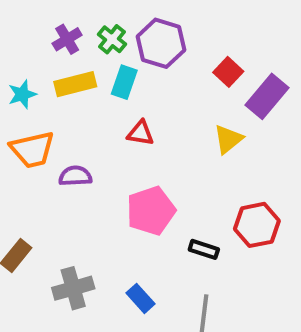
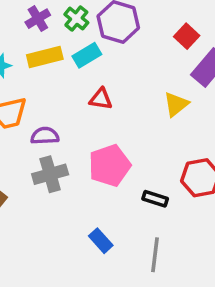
red square: (228, 72) -> (187, 36), moved
cyan rectangle: (124, 82) -> (87, 55), turned 40
gray cross: (73, 288) -> (50, 174), moved

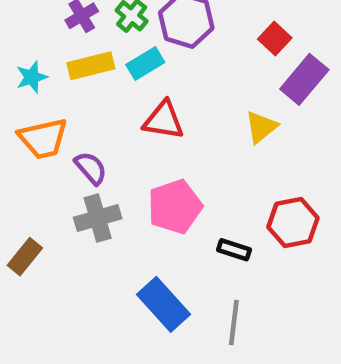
red triangle: (101, 99) -> (163, 120), size x1.4
purple semicircle: (45, 136) -> (91, 168), turned 52
blue rectangle: (101, 241) -> (163, 304), size x1.6

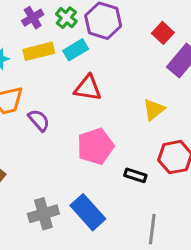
yellow triangle: (261, 127) -> (154, 110), moved
gray cross: (98, 218) -> (43, 214), moved
gray line: (234, 322) -> (152, 229), moved

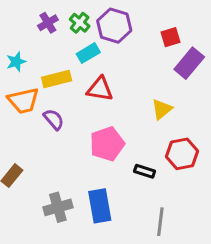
red square: (163, 33) -> (170, 37), turned 30
yellow rectangle: (39, 51) -> (57, 79), moved
blue rectangle: (88, 212) -> (100, 206), turned 32

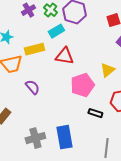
purple semicircle: (54, 119) -> (32, 87), moved
pink pentagon: (107, 144) -> (82, 85), moved

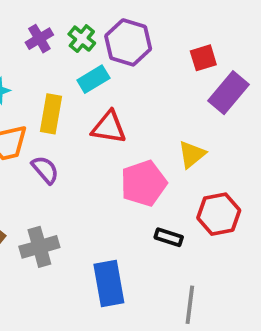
yellow rectangle: (34, 49) -> (51, 114), turned -66
purple semicircle: (32, 87) -> (45, 170), moved
gray cross: (35, 138) -> (39, 247), moved

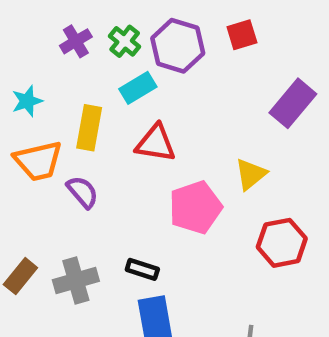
red square: (203, 58) -> (242, 35), moved
black rectangle: (169, 237) -> (142, 269), moved

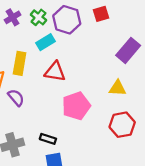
yellow triangle: (251, 174) -> (117, 88), moved, turned 42

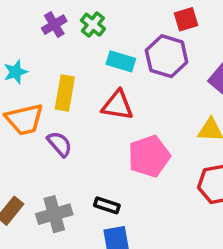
purple hexagon: (67, 20) -> (167, 56), moved
cyan rectangle: (46, 42) -> (121, 61), moved, turned 48

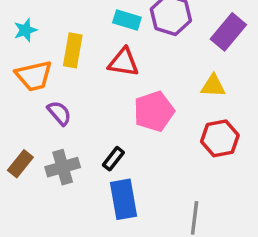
purple semicircle: (60, 144) -> (59, 113), moved
black rectangle: (107, 205) -> (113, 159), turned -70

